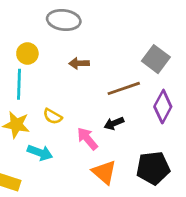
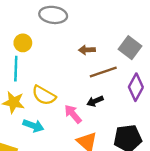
brown arrow: (79, 63) -> (87, 50), moved
yellow semicircle: (53, 116) -> (44, 95), size x1.5

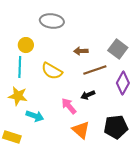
yellow semicircle: (44, 95) -> (52, 71), moved

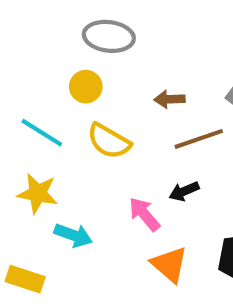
yellow circle: (26, 45) -> (86, 87), moved
cyan line: (20, 67) -> (42, 133), turned -60

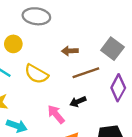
yellow circle: (86, 87) -> (13, 44), moved

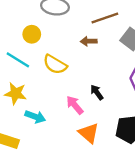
brown line: (86, 73) -> (105, 18), moved
black arrow: (78, 102) -> (97, 92), turned 77

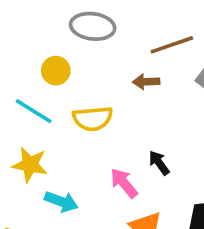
yellow semicircle: (55, 64) -> (93, 119), turned -35

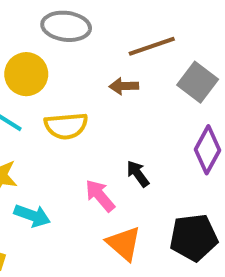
yellow circle: (56, 71) -> (26, 74), size x1.4

